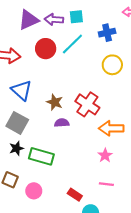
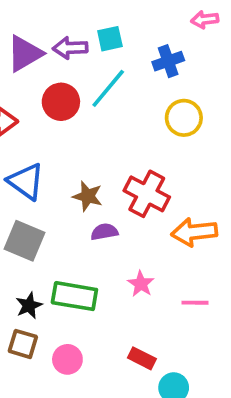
black star: (17, 148) -> (29, 306), moved
pink star: (105, 155) -> (141, 284), moved
pink line: (106, 184) -> (195, 303), moved

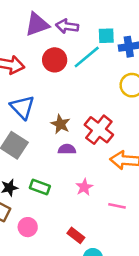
cyan square: (110, 39) -> (106, 36), moved
green rectangle: (74, 296) -> (40, 187), size x0.7

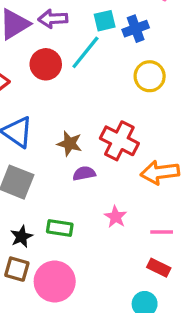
pink circle: (28, 227) -> (55, 281), size x1.6
red rectangle: (76, 235) -> (159, 268), moved

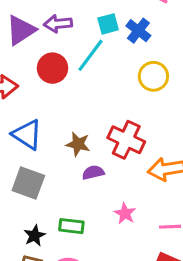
blue cross: (136, 29) -> (138, 31), turned -30

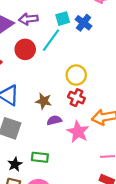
yellow circle: (153, 76) -> (76, 75), moved
red cross: (126, 140) -> (76, 98), size x0.7
pink star: (125, 213) -> (78, 132), moved, size x1.5

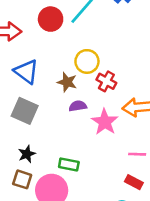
yellow circle: (76, 75) -> (87, 61), moved
green rectangle: (40, 157) -> (69, 165), moved

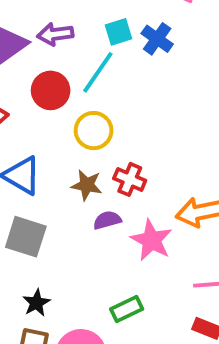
yellow circle: (87, 61) -> (94, 131), moved
red cross: (106, 81) -> (130, 179), moved
green rectangle: (69, 165) -> (127, 309), moved, turned -30

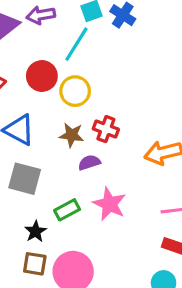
red circle: (51, 90) -> (42, 76), moved
pink star: (152, 240) -> (109, 204), moved
green rectangle: (127, 309) -> (67, 210), moved

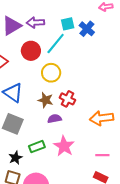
red circle: (42, 76) -> (31, 51), moved

